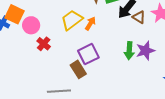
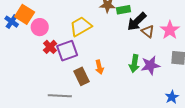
orange arrow: (90, 24) -> (99, 67), moved, turned 128
purple square: (88, 54) -> (67, 51), moved

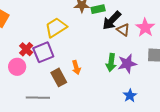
pink circle: (40, 27) -> (17, 67), moved
blue star: (172, 97) -> (130, 96), moved

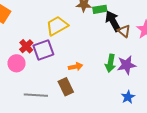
black arrow: (112, 20) -> (113, 21), turned 105
orange arrow: (76, 67) -> (76, 67), turned -88
brown rectangle: (59, 77) -> (66, 87), moved

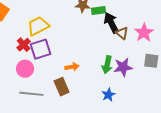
yellow trapezoid: (57, 26) -> (38, 26), moved
pink circle: (16, 63) -> (25, 69), moved
blue star: (128, 97) -> (108, 95), moved

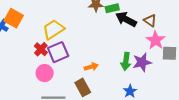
black arrow: (111, 23) -> (126, 19), turned -30
brown triangle: (122, 33) -> (150, 21), moved
pink star: (144, 33) -> (156, 40), moved

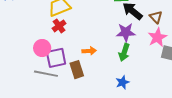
red cross: (41, 49) -> (59, 26), moved
purple square: (58, 52) -> (56, 58), moved
purple star: (142, 62) -> (126, 32), moved

